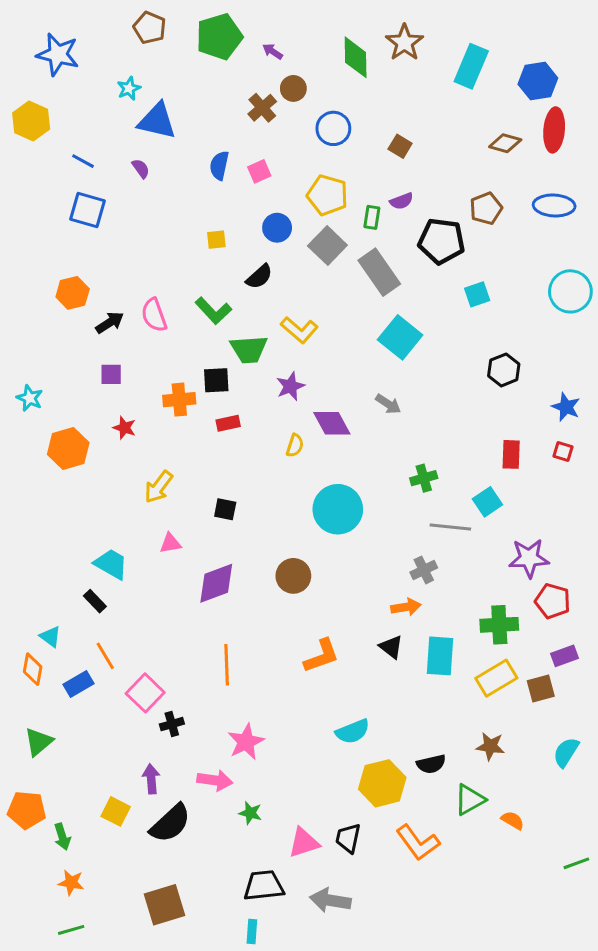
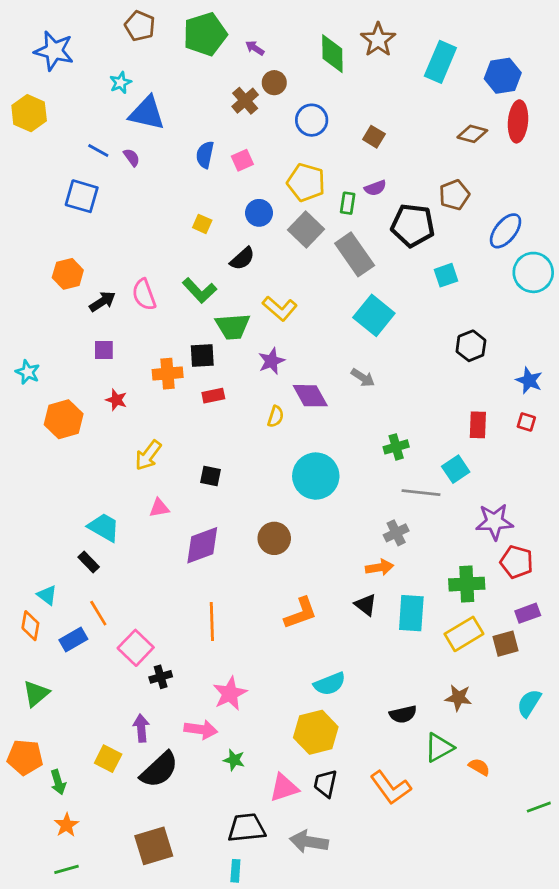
blue line: (83, 161) -> (98, 151), moved
blue ellipse: (554, 205) -> (506, 231), moved, turned -54
yellow square: (216, 240) -> (202, 224), turned 30
yellow hexagon: (382, 783) -> (316, 732), moved
orange star: (71, 883) -> (66, 825), turned 30

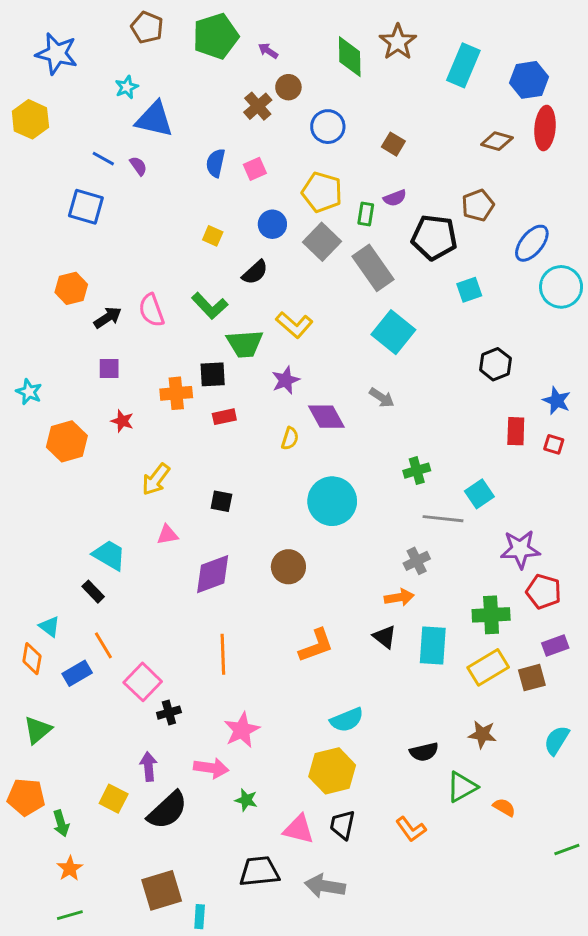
red rectangle: (478, 425) -> (516, 431), moved
pink triangle: (284, 788) -> (299, 829), turned 32
orange L-shape: (391, 788) -> (411, 829), size x0.7
cyan rectangle: (235, 871) -> (200, 917), moved

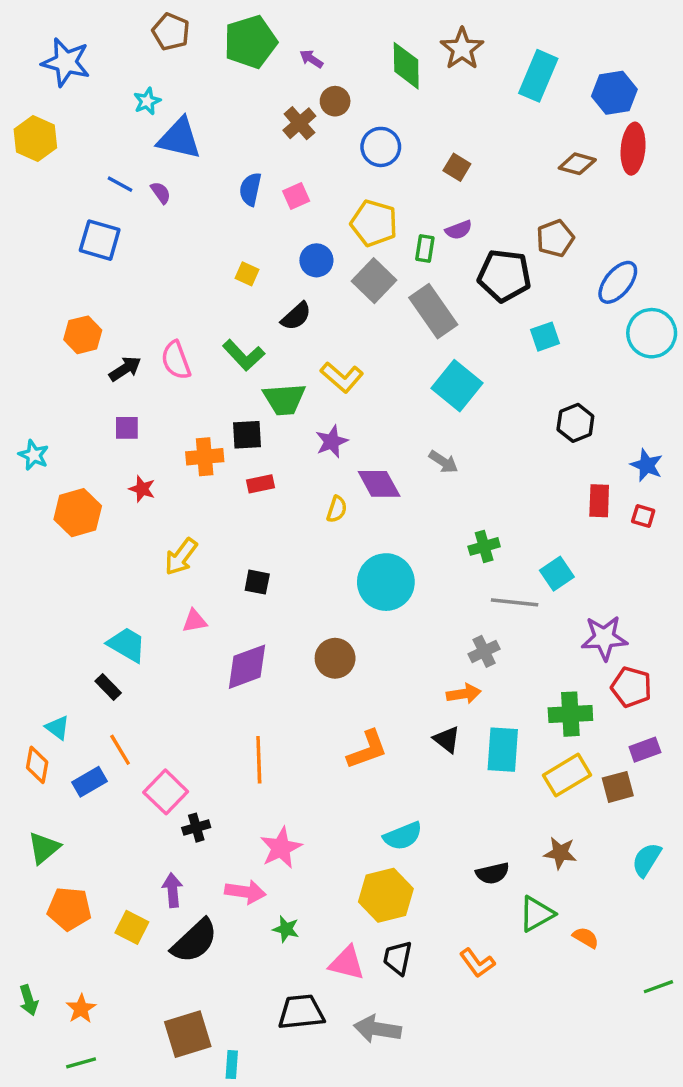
orange pentagon: (26, 797) -> (69, 909), moved
green arrow: (61, 823) -> (29, 1000), moved

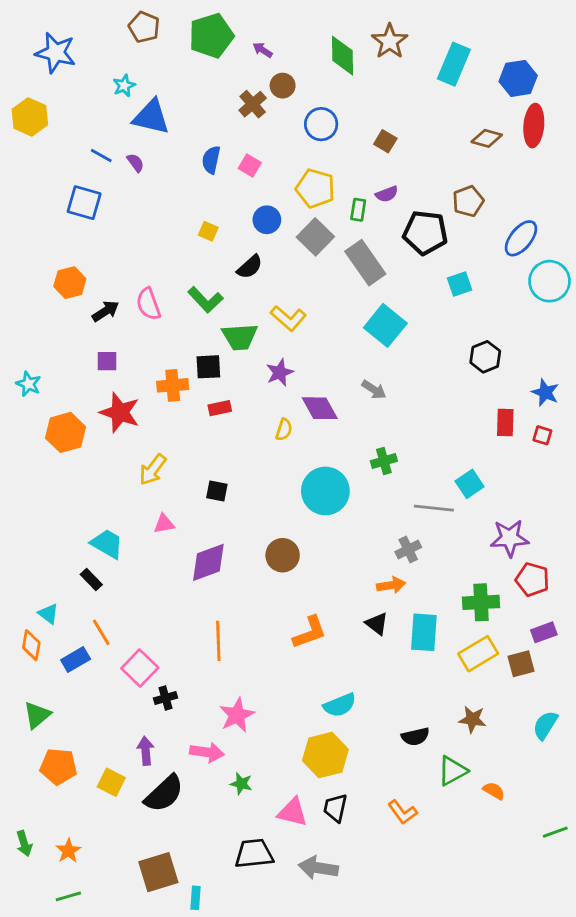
pink square: (296, 196) -> (250, 166), turned -35
red star: (142, 489) -> (120, 412), size x1.8
green cross: (484, 546) -> (384, 461), moved

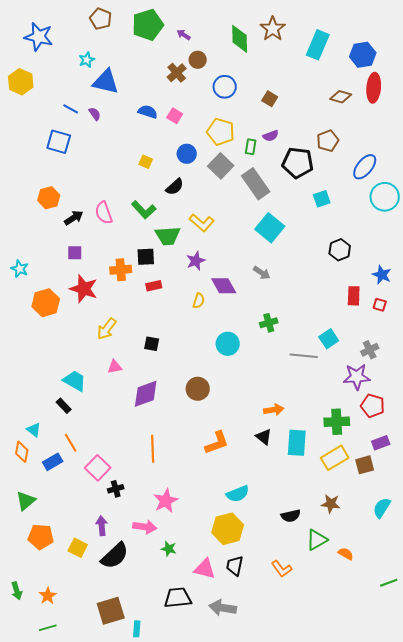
blue semicircle: (211, 160) -> (148, 112), turned 96
cyan circle: (325, 491) -> (228, 344), size x0.7
gray cross: (408, 550) -> (370, 350), moved

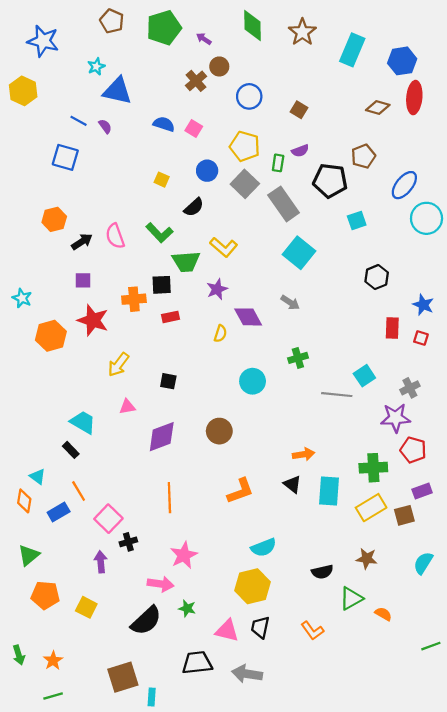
green diamond: (240, 39) -> (253, 25), moved
purple arrow: (102, 526) -> (101, 562), moved
black semicircle: (115, 556) -> (146, 621), moved

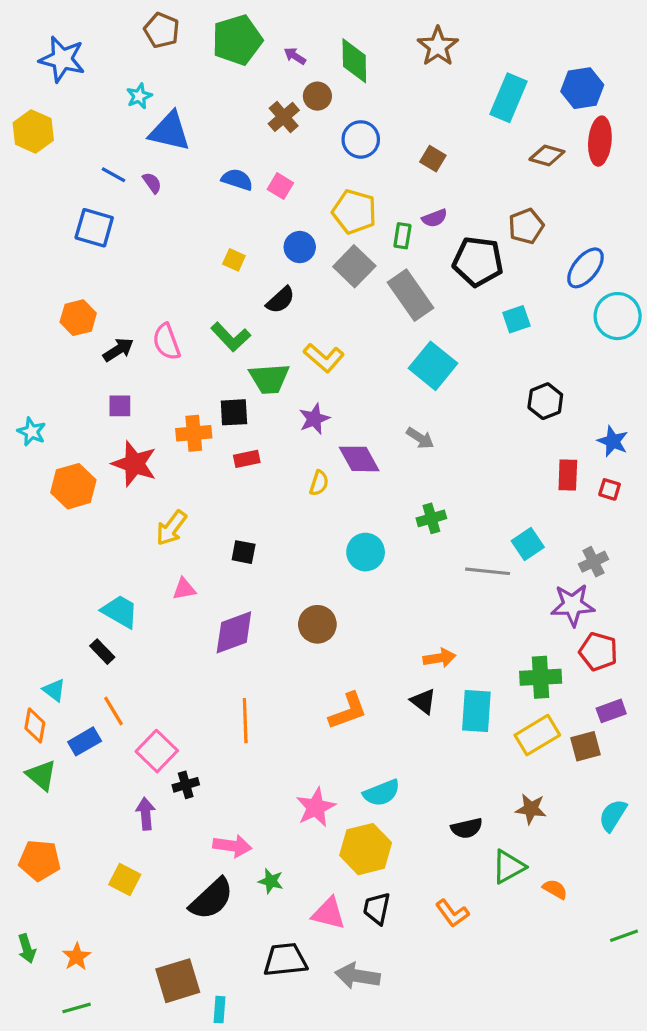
green diamond: (253, 25) -> (354, 61), moved
cyan rectangle: (352, 50) -> (508, 98), moved
green triangle: (29, 555) -> (41, 775), moved, turned -40
pink star: (184, 555) -> (316, 807), moved
orange pentagon: (45, 595) -> (40, 860), moved

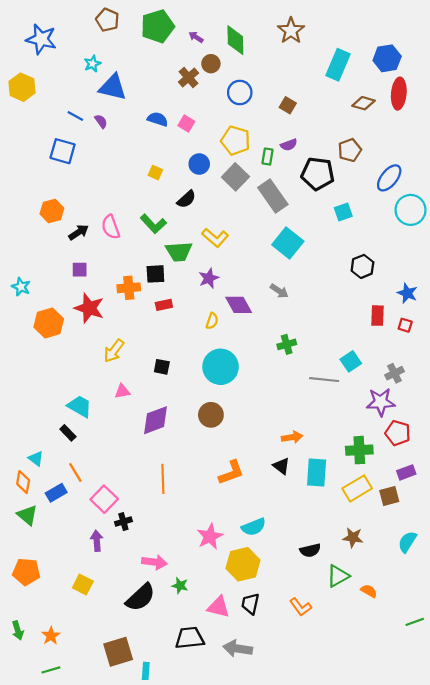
cyan circle: (366, 552) -> (221, 367), moved, size x1.4

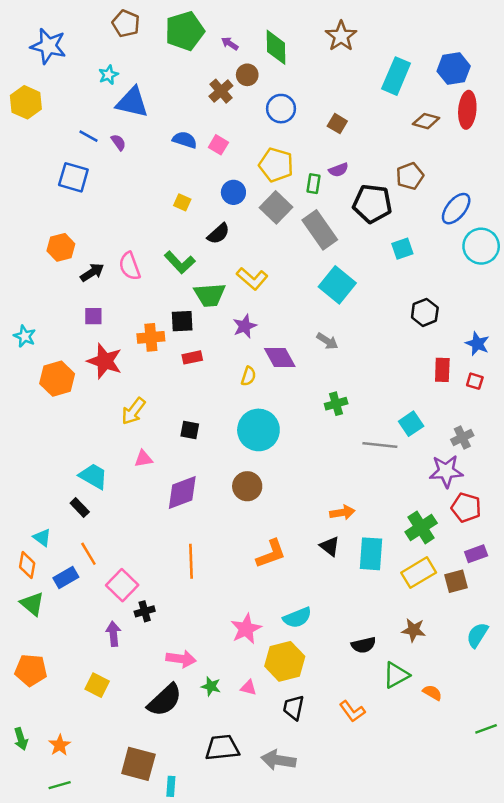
green cross: (359, 450) -> (421, 528), turned -30
pink triangle: (218, 607) -> (248, 688), moved, size x0.6
brown square: (118, 652) -> (138, 764), turned 32

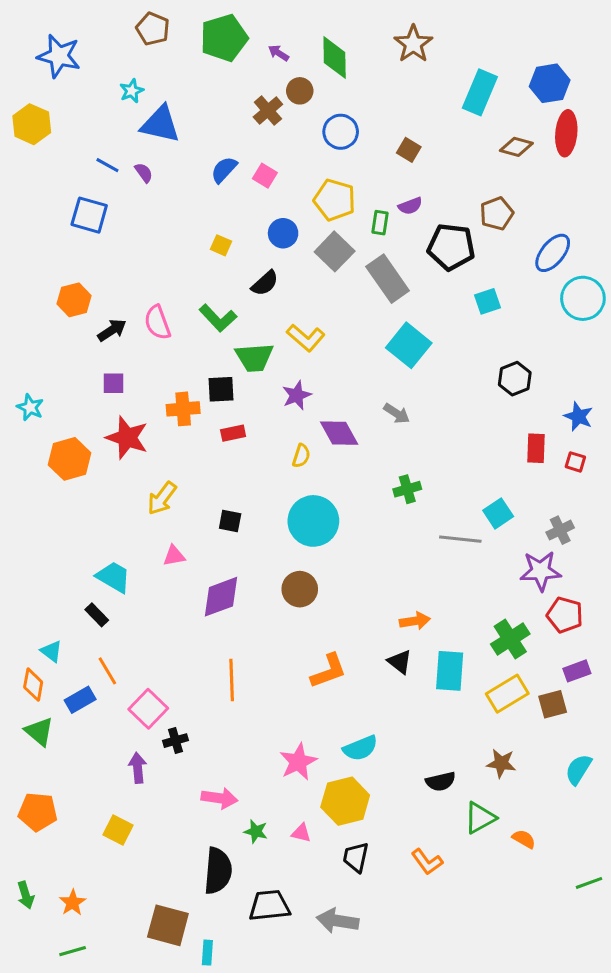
blue semicircle: (185, 140) -> (224, 170), turned -65
black semicircle: (165, 700) -> (218, 871), moved, turned -42

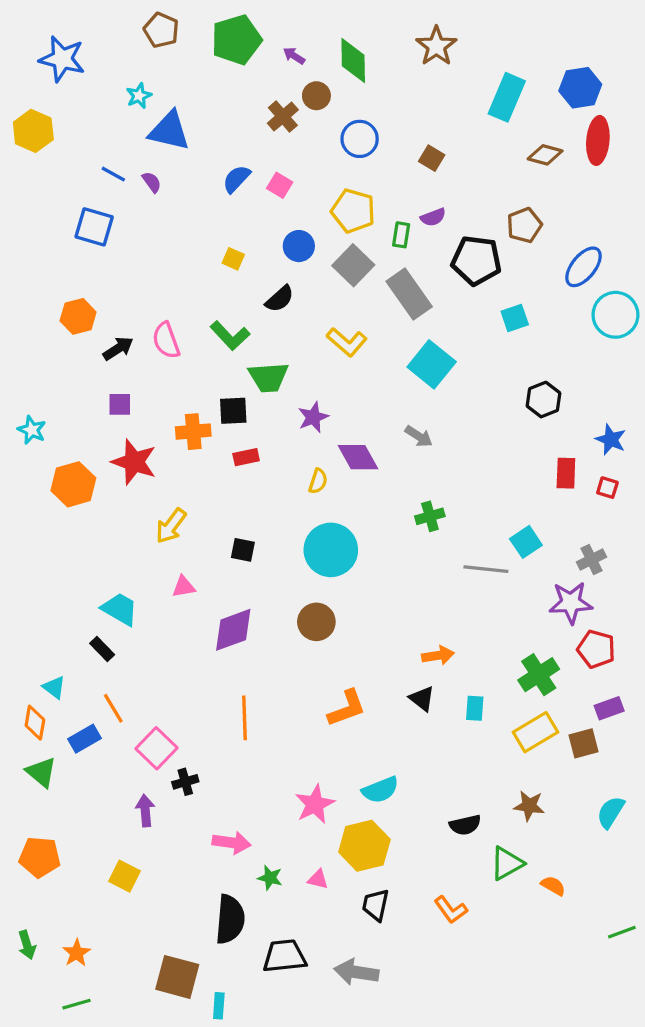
yellow L-shape: (306, 338) -> (347, 342), moved
cyan rectangle: (450, 671) -> (475, 708), size x0.6

